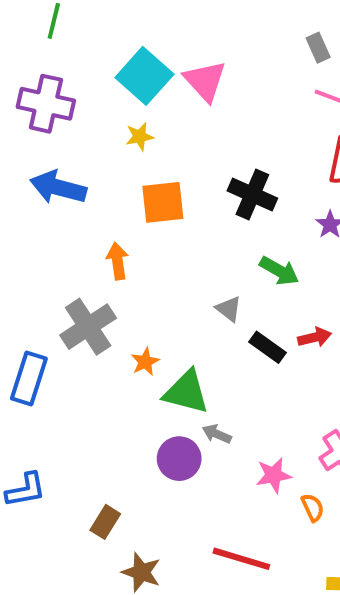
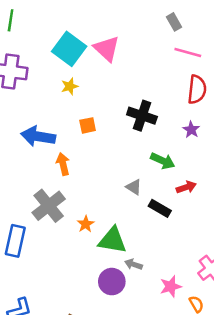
blue arrow: (58, 187) -> (38, 136), moved
orange square: (163, 202) -> (88, 125), size x0.6
red arrow: (315, 337) -> (186, 187), moved

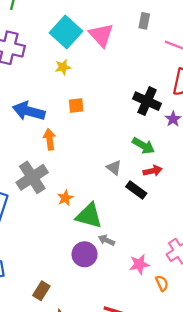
gray rectangle: (174, 22) -> (144, 21), moved, turned 35
black cross: (142, 116) -> (147, 101), moved
red arrow: (186, 187) -> (153, 171), moved

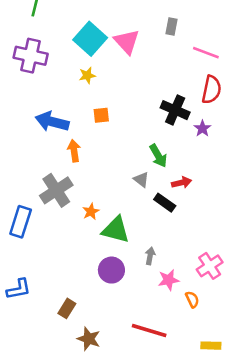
green arrow: (143, 146) -> (158, 156), moved, turned 30
gray arrow: (107, 240) -> (150, 256), moved, turned 77

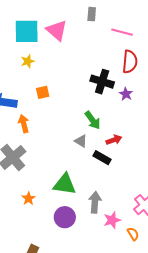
cyan square: (90, 39) -> (27, 31), turned -36
orange star: (91, 212) -> (28, 199), moved
gray arrow: (150, 256) -> (95, 202), size x1.5

